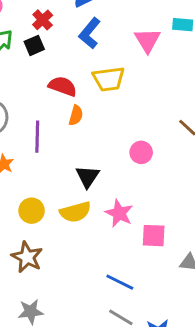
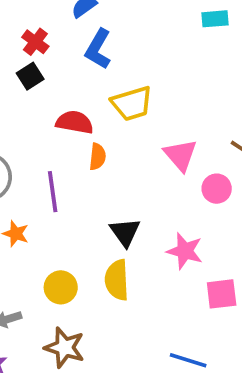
pink triangle: (148, 40) -> (180, 155), moved
pink circle: (141, 152) -> (217, 189), moved
yellow semicircle: (75, 212) -> (117, 280), turned 112
pink star: (119, 213) -> (185, 251), moved

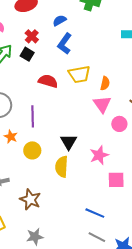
black square: (30, 76) -> (27, 54), turned -32
orange semicircle: (98, 157) -> (105, 83), moved
pink star: (185, 251) -> (99, 155), turned 30
yellow circle: (61, 287) -> (32, 150), moved

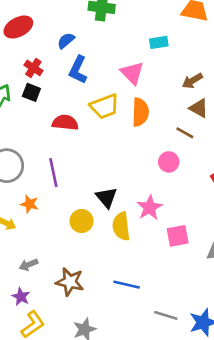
orange semicircle: (105, 83) -> (140, 112), size x1.5
pink triangle: (102, 104) -> (132, 73), moved
yellow circle: (32, 150) -> (82, 221), moved
yellow semicircle: (62, 167) -> (121, 226), moved
blue line: (95, 213) -> (127, 285), moved

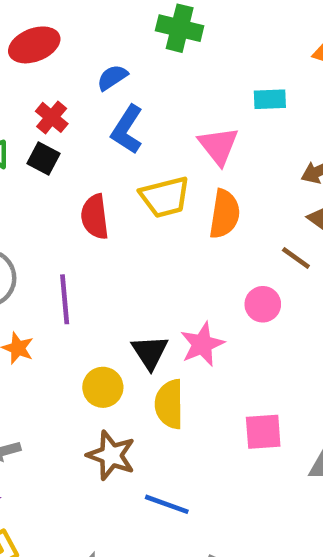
red semicircle: (65, 123) -> (95, 217), turned -110
pink star: (150, 208) -> (202, 344), moved
brown star: (70, 282) -> (111, 455), moved

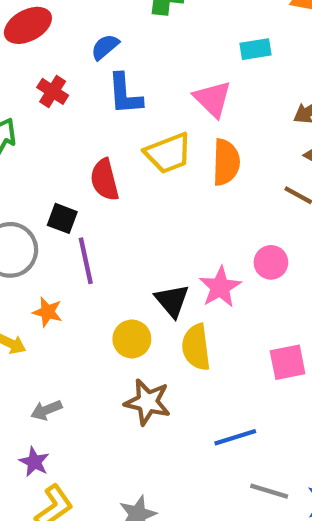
blue L-shape: (127, 129) -> (125, 94), turned -30
black square: (43, 159) -> (62, 218), moved
pink circle: (263, 304) -> (271, 262), moved
blue line: (167, 504) -> (235, 437), moved, turned -30

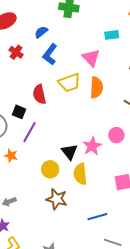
blue L-shape: (125, 94) -> (50, 54), turned 40
purple line: (86, 261) -> (30, 132), turned 40

